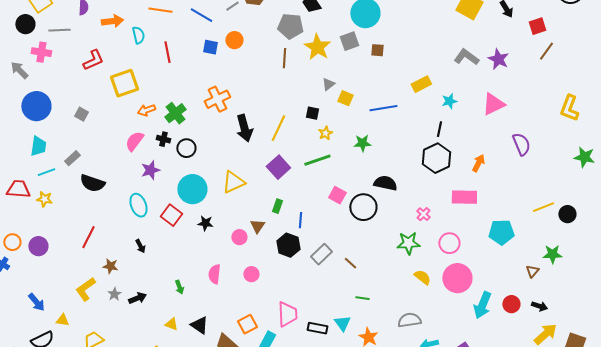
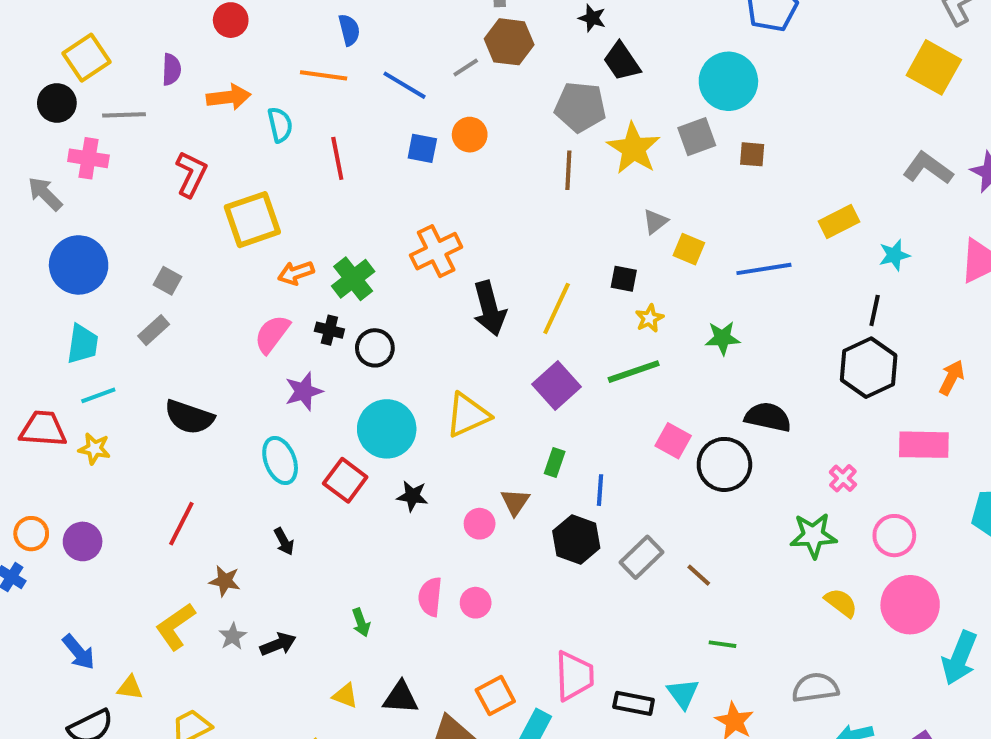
red L-shape: (93, 60) -> (191, 174), turned -40
gray rectangle: (72, 158) -> (154, 330), moved
pink circle: (251, 274) -> (476, 603), moved
black triangle: (199, 325) -> (401, 698), turned -30

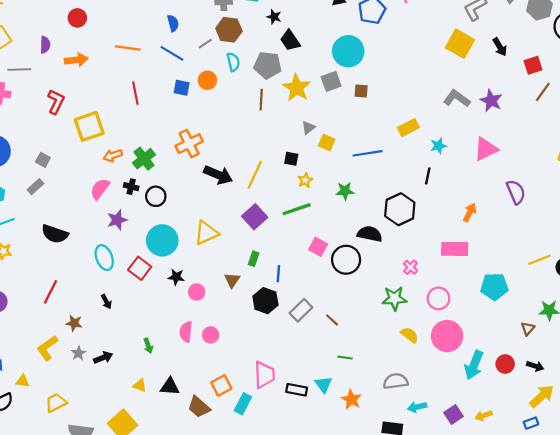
blue semicircle: (349, 30) -> (173, 23), moved
cyan semicircle: (280, 125) -> (233, 62), moved
black arrow: (489, 308) -> (218, 175), turned -52
black hexagon: (869, 368) -> (400, 209), moved
pink circle: (480, 524) -> (197, 292), moved

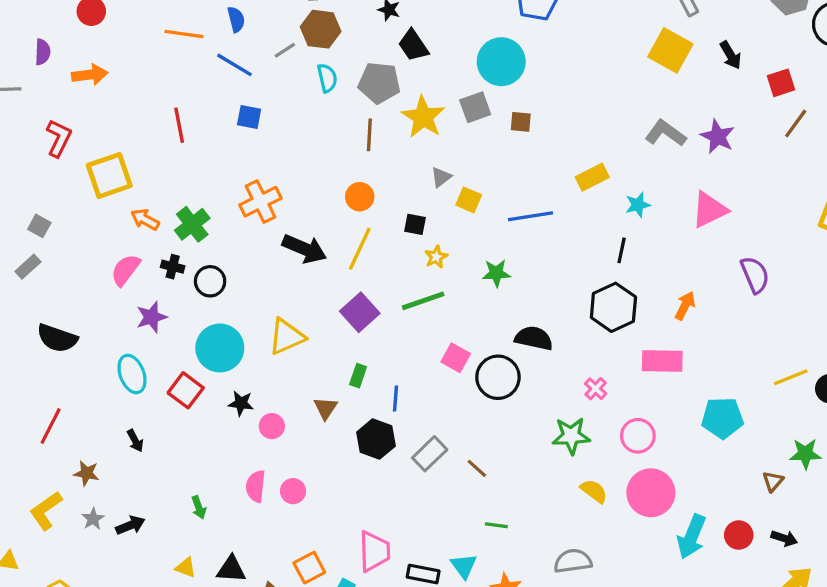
orange line: (128, 48) -> (184, 34), moved
orange circle: (207, 80) -> (360, 197), moved
orange arrow: (113, 155) -> (145, 219), turned 48
black hexagon: (400, 209) -> (613, 307), moved

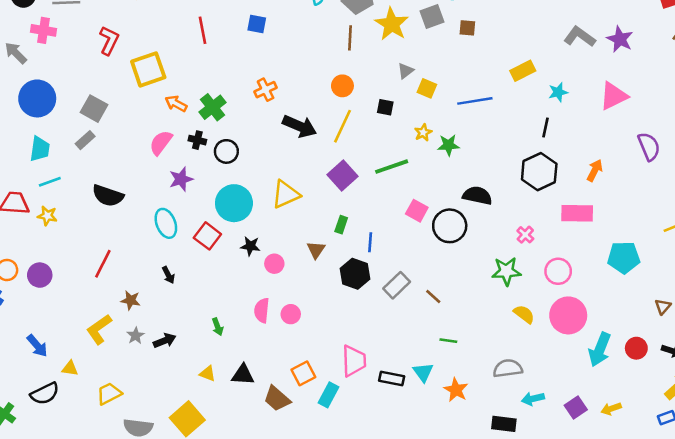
orange cross: (260, 202) -> (266, 90), size x0.7
gray square: (39, 226) -> (94, 109), size x1.5
yellow star: (436, 257) -> (423, 133), moved

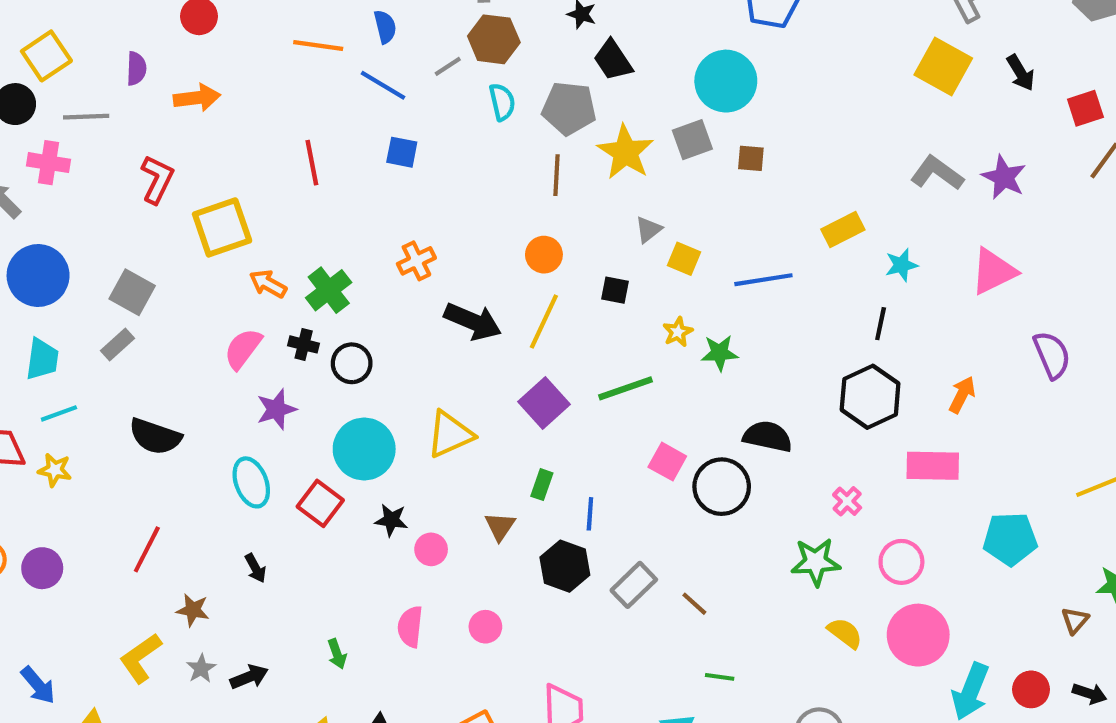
pink circle: (291, 314) -> (485, 627), moved

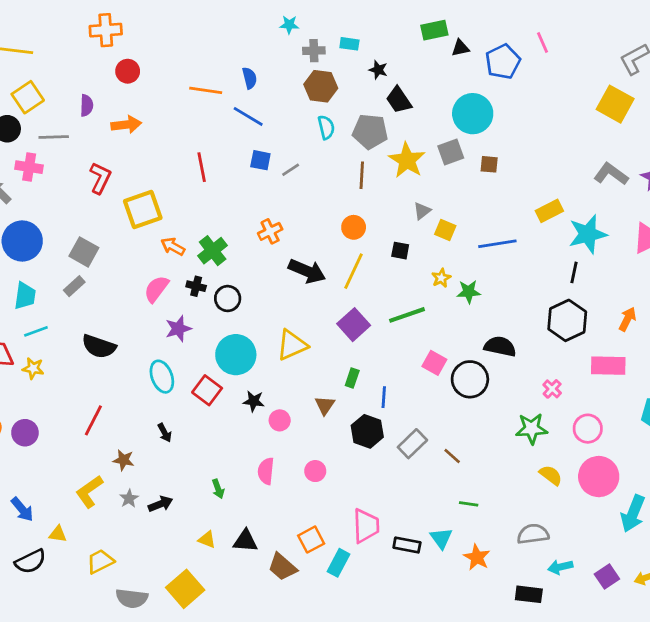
gray line: (448, 66) -> (291, 170), moved
cyan star: (901, 265) -> (588, 234), size x1.8

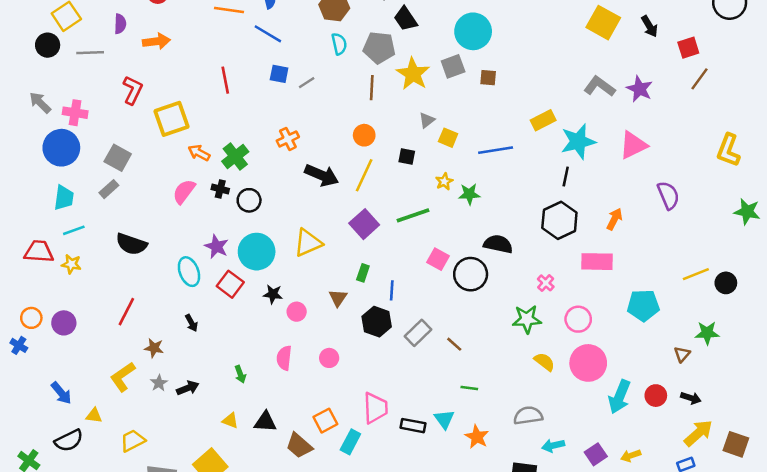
pink cross: (29, 167) -> (75, 113), moved
purple star: (178, 329) -> (217, 247), moved, turned -30

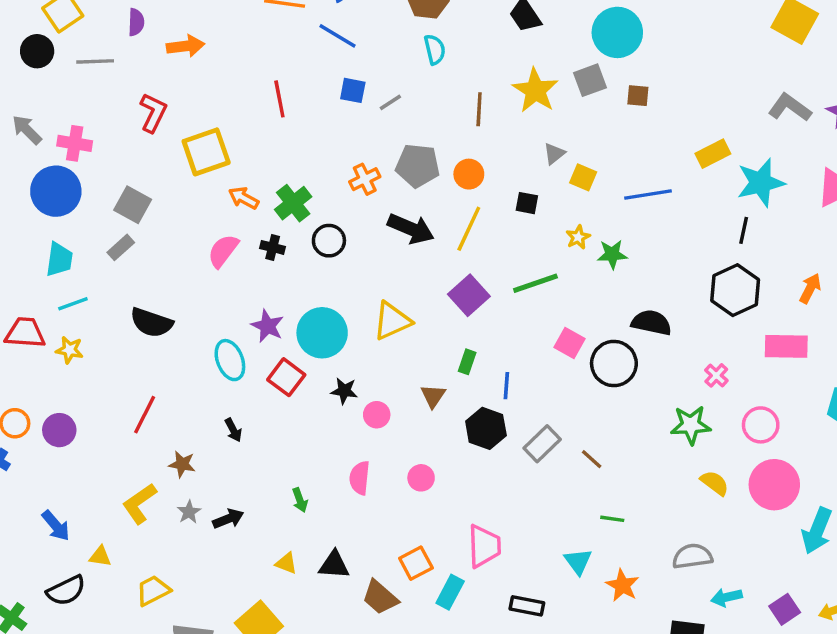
gray pentagon: (379, 48) -> (418, 166), moved
black circle: (249, 200) -> (329, 241), moved
black rectangle: (413, 426) -> (527, 606), moved

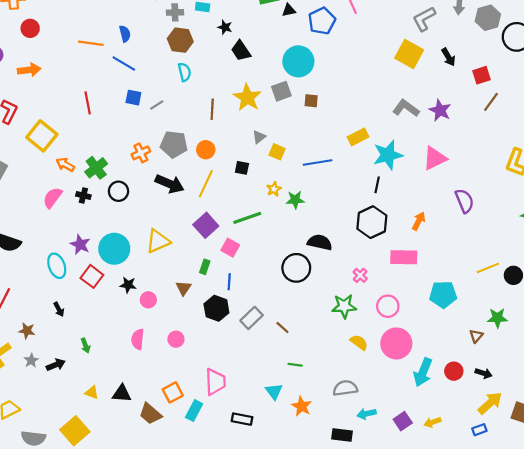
yellow square: (206, 152) -> (42, 136), turned -32
pink square: (570, 343) -> (230, 248), moved
green arrow: (300, 500) -> (85, 346), moved

